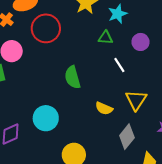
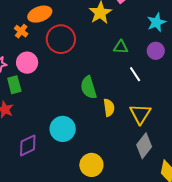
cyan star: (118, 14) -> (156, 22), moved
yellow triangle: (136, 100) -> (140, 114), moved
yellow semicircle: (104, 108) -> (109, 108), moved, turned -120

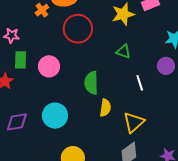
green triangle: (121, 47) -> (123, 52), moved
pink circle: (27, 63) -> (49, 66), moved

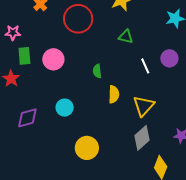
purple circle: (166, 66) -> (169, 58), moved
green semicircle: (91, 83) -> (97, 71), size x0.6
cyan circle: (55, 116) -> (65, 108), size x0.7

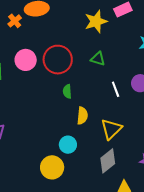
red circle: (78, 19) -> (58, 60), moved
pink circle: (53, 59) -> (26, 60), moved
cyan circle: (65, 108) -> (68, 145), moved

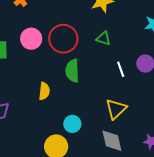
green semicircle: (67, 91) -> (72, 71), size x1.6
yellow semicircle: (82, 116) -> (44, 91), moved
gray diamond: (108, 161) -> (112, 141), turned -65

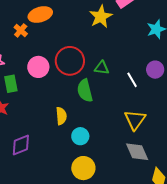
green triangle: (104, 38) -> (102, 68), moved
cyan circle: (72, 124) -> (80, 136), moved

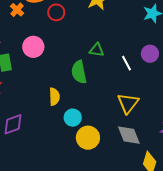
red circle: (70, 61) -> (56, 12), moved, size x0.6
yellow circle: (83, 168) -> (88, 138), moved

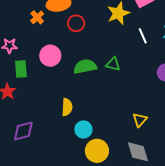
white line: (126, 63) -> (143, 36), moved
green semicircle: (79, 72) -> (85, 66), moved, turned 85
yellow triangle: (128, 103) -> (140, 120), size x0.7

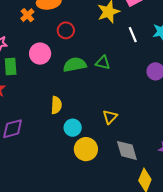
red circle: (76, 23) -> (66, 30), moved
yellow triangle: (140, 120) -> (110, 117), moved

